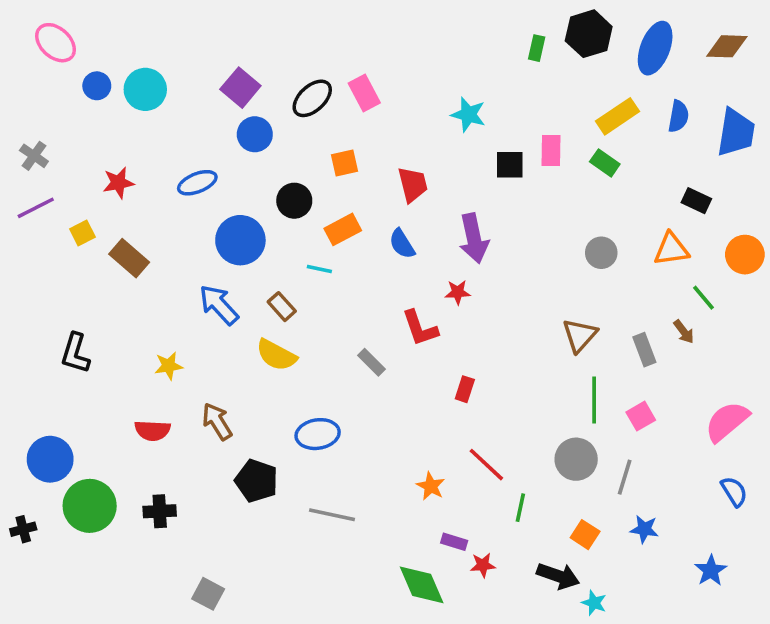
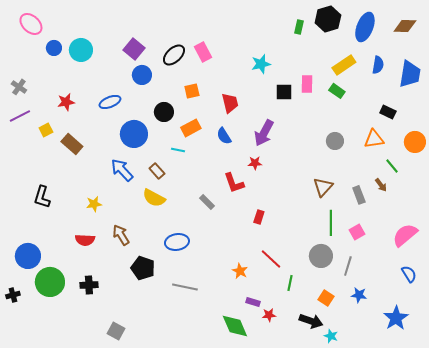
cyan star: (468, 115) -> (261, 64), turned -30
purple arrow: (474, 238) -> (264, 133), turned 40
blue star: (711, 570) -> (396, 318), size x1.4

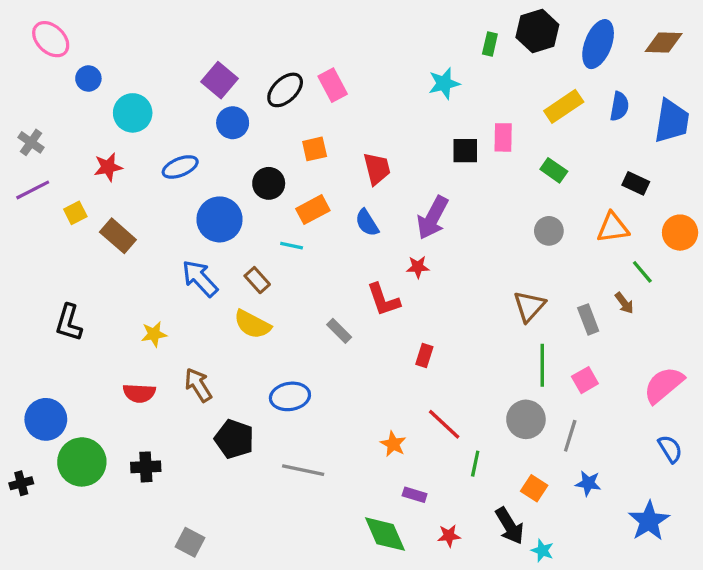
cyan circle: (81, 50) -> (133, 113), moved
cyan star: (261, 64) -> (444, 83), moved
green rectangle: (337, 91) -> (554, 170), moved
red star: (269, 315) -> (449, 536), moved
black arrow: (311, 321) -> (510, 526), turned 40

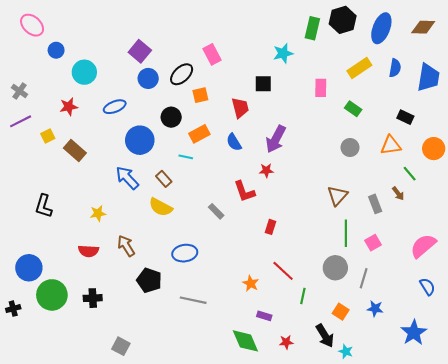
green rectangle: (490, 44) -> (312, 28), size x1.5
black ellipse: (285, 90) -> (182, 74), moved
black square: (465, 151) -> (263, 84), moved

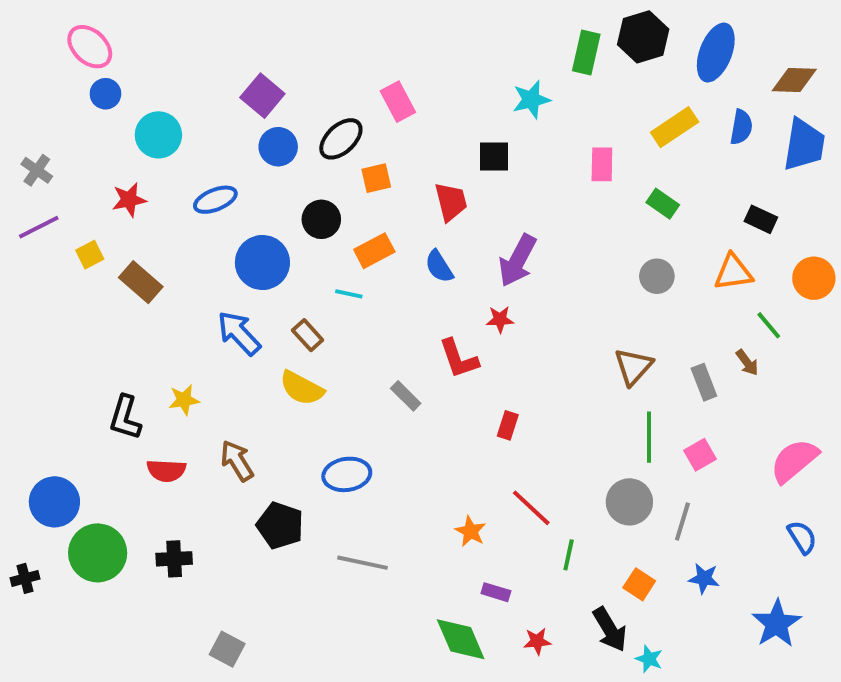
pink ellipse: (32, 25) -> (90, 47), moved
brown diamond: (423, 27) -> (794, 80), moved
black L-shape: (44, 206) -> (125, 418), moved

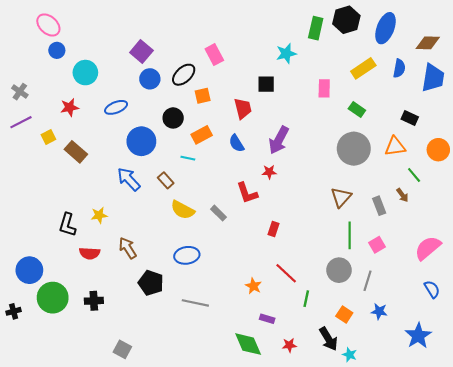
gray circle: (657, 276) -> (354, 149), size x1.8
yellow semicircle: (302, 388) -> (183, 210), moved

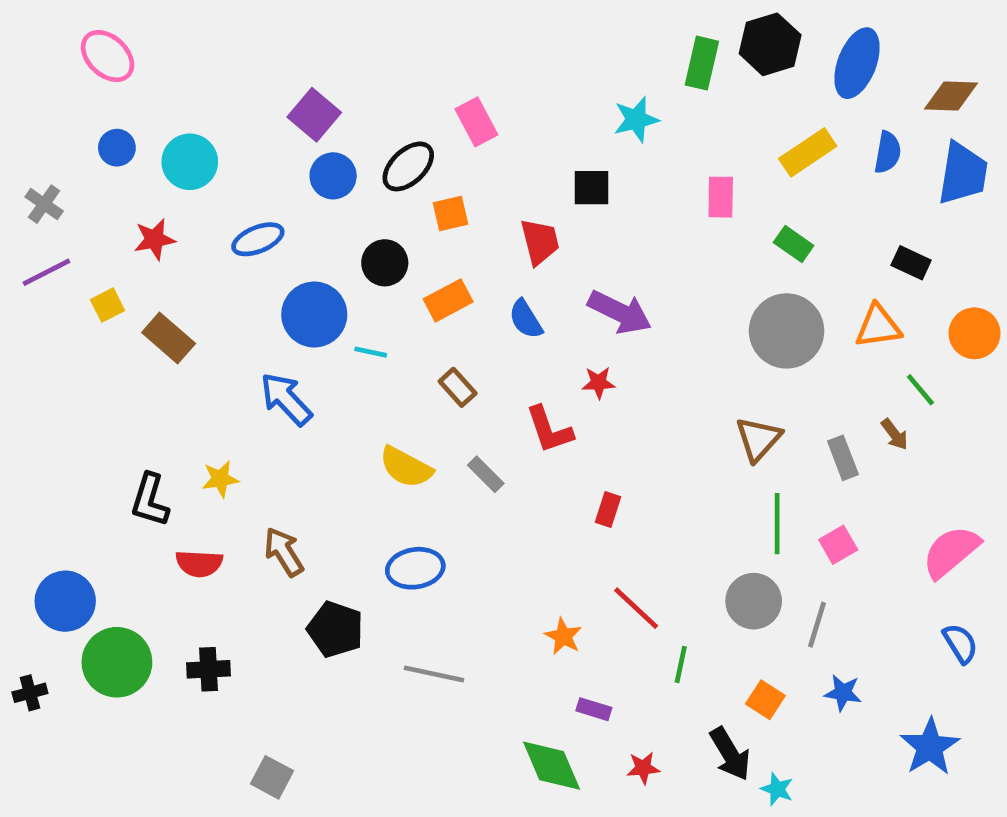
blue circle: (57, 50) -> (117, 148), moved
purple arrow: (279, 140) -> (620, 312), turned -92
cyan line: (188, 158) -> (371, 352), moved
brown rectangle: (166, 180) -> (458, 387), moved

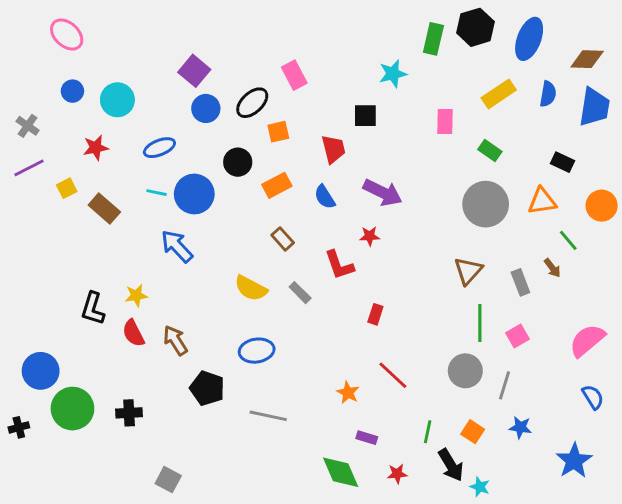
cyan line: (371, 352) -> (157, 193), moved
red semicircle: (199, 564) -> (133, 333), moved, turned 60
green line: (681, 665) -> (428, 432), moved

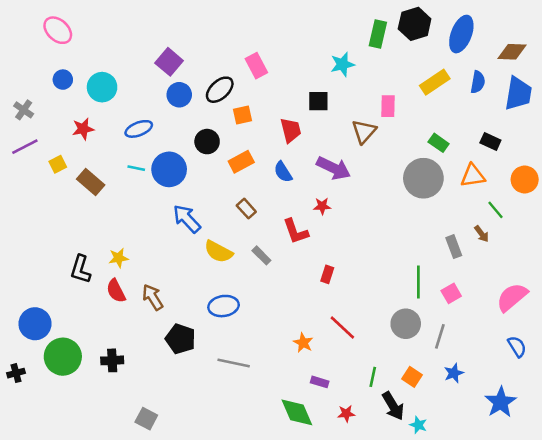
green rectangle: (490, 151) -> (439, 143), moved
blue arrow: (177, 246) -> (187, 219), moved
brown triangle: (468, 271) -> (364, 131), moved
blue star: (520, 427) -> (454, 373), turned -30

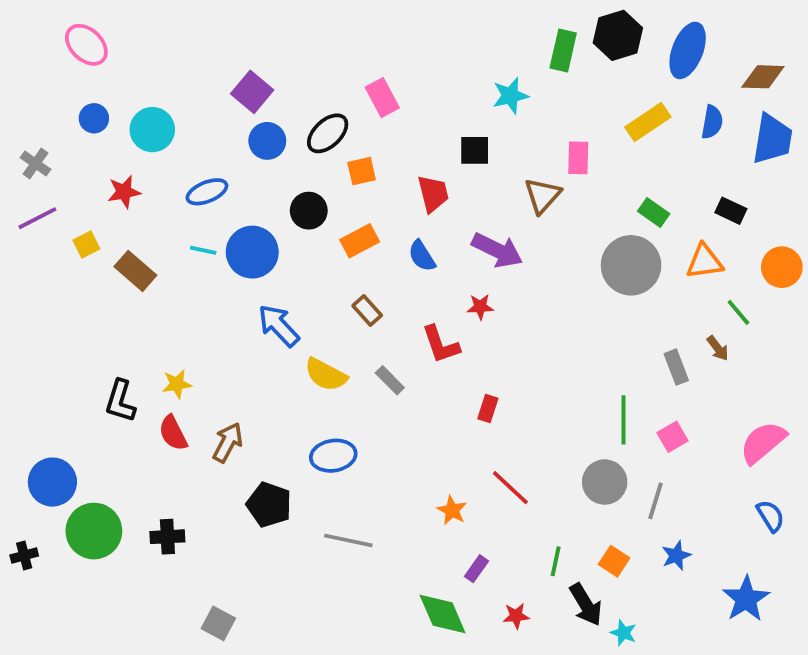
brown arrow: (153, 297) -> (228, 442), turned 60
purple rectangle: (320, 382) -> (476, 569), turned -72

